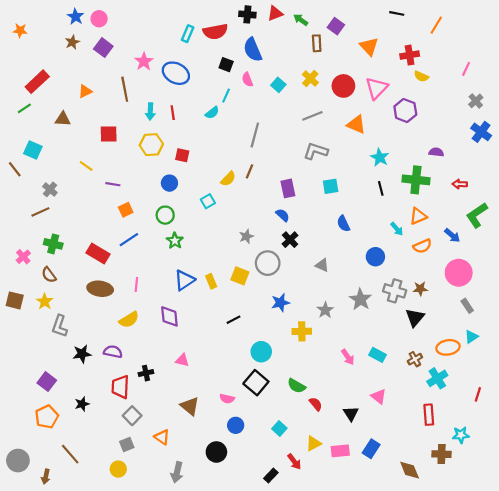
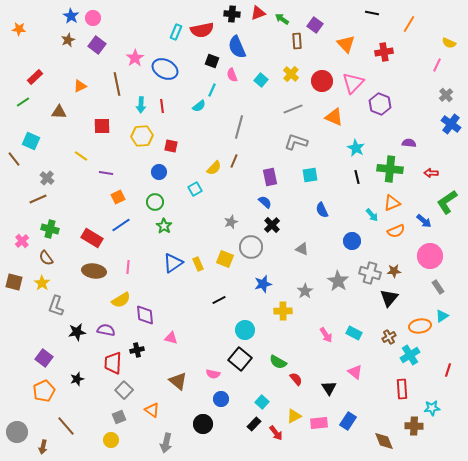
yellow semicircle: (421, 76) -> (449, 43), moved
red rectangle: (37, 82) -> (35, 77), size x0.7
purple diamond: (169, 316) -> (145, 315), moved
black rectangle: (271, 475) -> (254, 424), moved

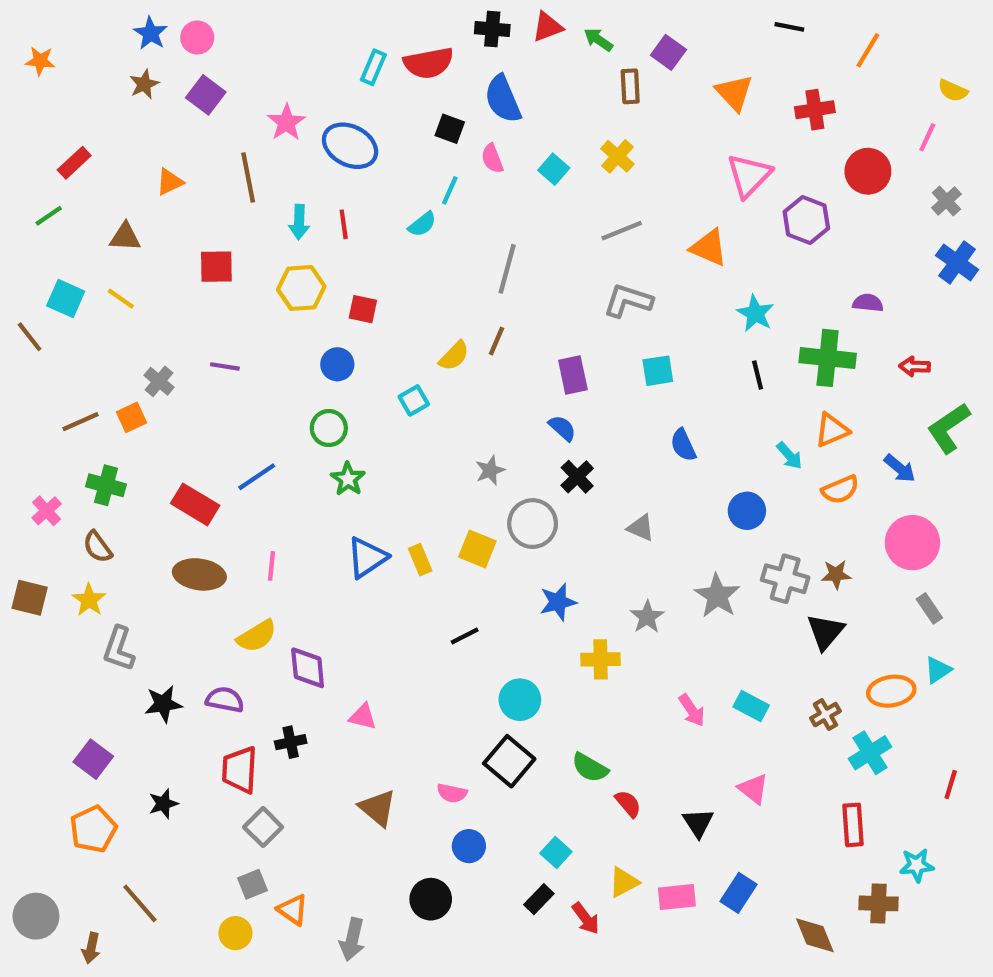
red circle: (322, 81) -> (868, 171), moved
yellow line: (81, 156) -> (121, 299), moved
gray cross: (47, 178) -> (159, 381), moved
orange square: (118, 197) -> (131, 417), moved
orange triangle: (152, 410) -> (293, 910), moved

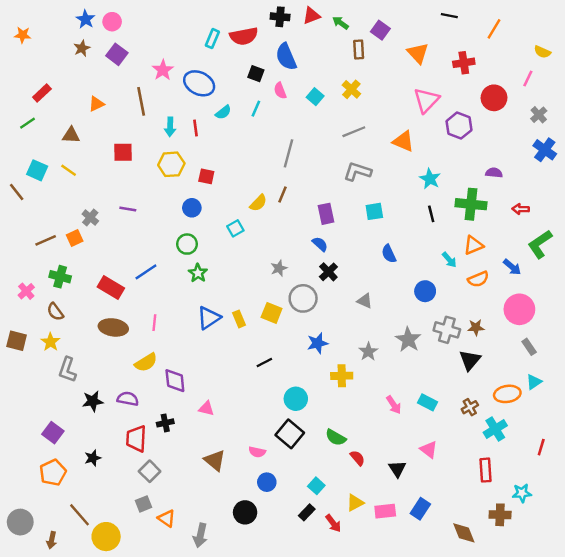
cyan semicircle: (422, 224) -> (223, 112), moved
yellow circle: (235, 933) -> (106, 537), moved, size x1.5

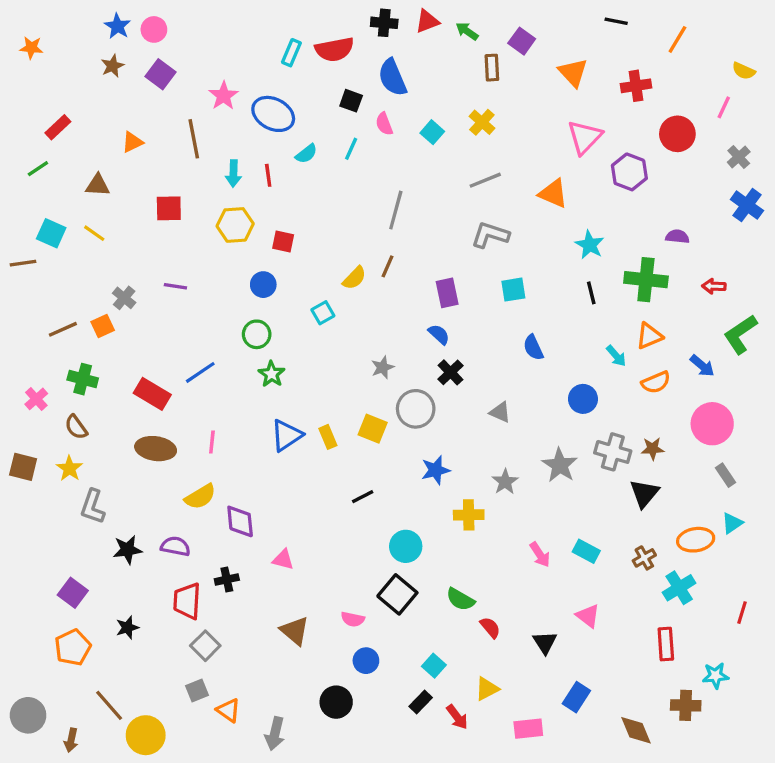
brown line: (17, 192) -> (23, 263), turned -60
pink rectangle: (385, 511) -> (528, 729), moved

